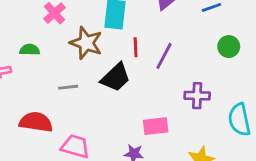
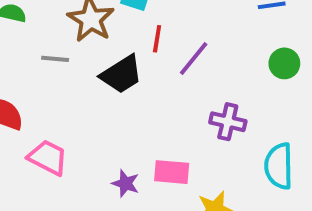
gray line: (68, 87) -> (55, 59), moved
pink rectangle: (156, 126) -> (172, 172), moved

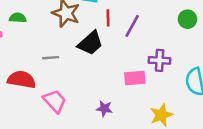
gray line: (55, 59) -> (51, 58), moved
pink trapezoid: (48, 157) -> (55, 101), turned 30
pink rectangle: (172, 172) -> (135, 78), moved

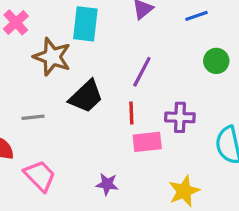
red line: (108, 18) -> (131, 113), moved

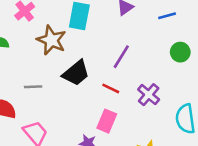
red line: (131, 113) -> (111, 88), turned -66
purple cross: (180, 117) -> (149, 95), turned 35
pink rectangle: (147, 142) -> (107, 121), moved, turned -65

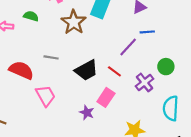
blue line: (167, 16) -> (147, 32), moved
green circle: (180, 52) -> (166, 67), moved
black trapezoid: (76, 73) -> (86, 70), moved

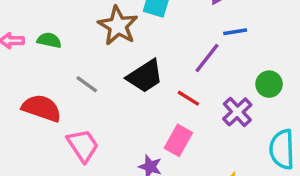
green semicircle: (31, 16) -> (49, 40), moved
gray line: (51, 57) -> (87, 84), turned 32
black trapezoid: (86, 70) -> (145, 76), moved

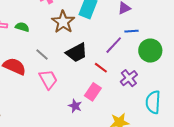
green circle: (269, 84) -> (150, 51), moved, size x1.5
pink trapezoid: (83, 145) -> (48, 79), moved

